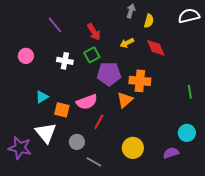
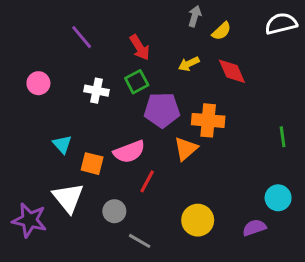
yellow semicircle: (149, 21) -> (222, 31), turned 32
cyan triangle: (42, 97) -> (62, 144), turned -40

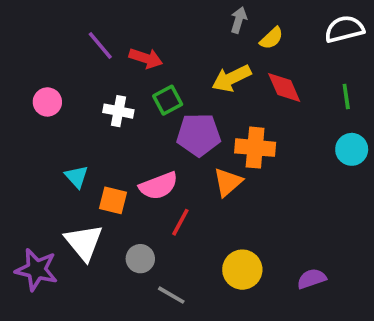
red arrow: (140, 47) -> (146, 58), moved, turned -40
yellow arrow: (189, 64) -> (231, 78), size x1.5
green line: (283, 137) -> (346, 97), moved
cyan circle: (278, 198) -> (352, 149), moved

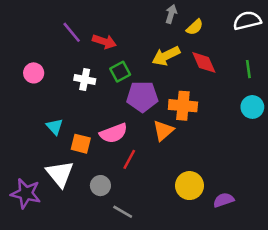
yellow circle: (242, 270) -> (189, 186), moved

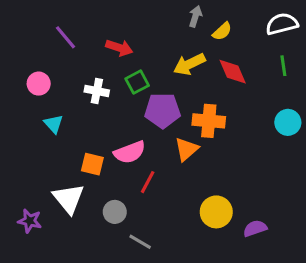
purple line: (72, 32) -> (66, 37), moved
green line: (248, 69) -> (283, 66), moved
cyan triangle: (55, 127) -> (54, 124), moved
purple star: (26, 193) -> (30, 221), size x0.7

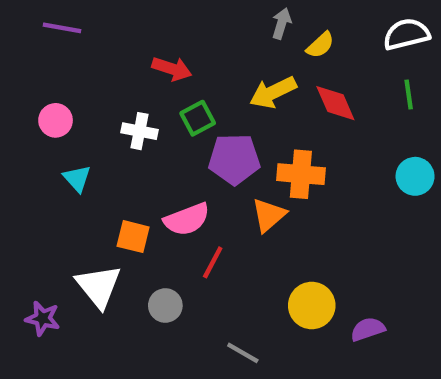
purple line: (66, 37) -> (62, 28), moved, turned -40
gray line: (140, 242) -> (243, 353), moved

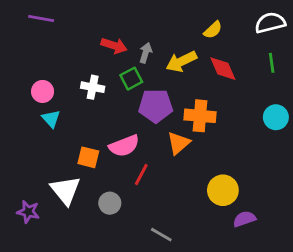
gray arrow: (282, 23) -> (146, 53), moved
pink circle: (56, 120) -> (43, 91), moved
yellow circle: (312, 305) -> (223, 190), moved

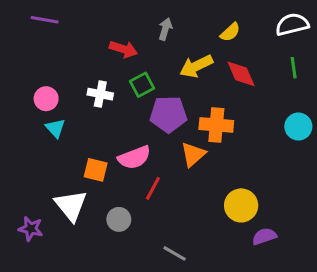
gray arrow: (146, 53) -> (165, 29), moved

